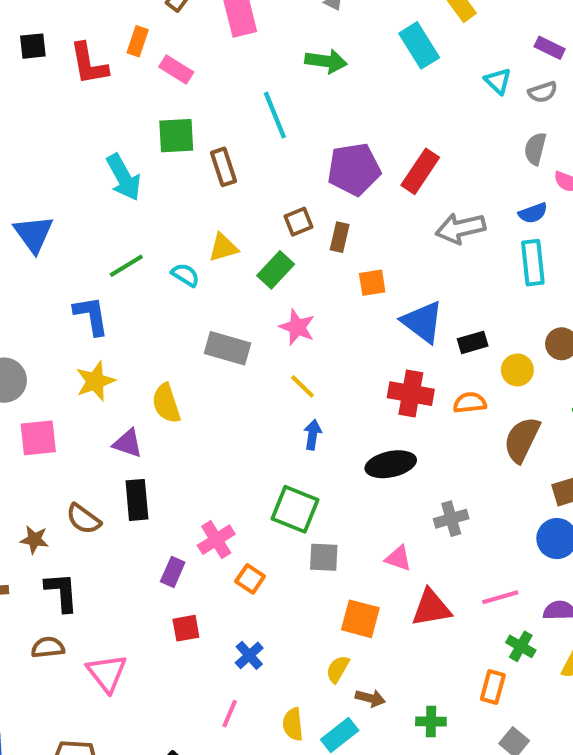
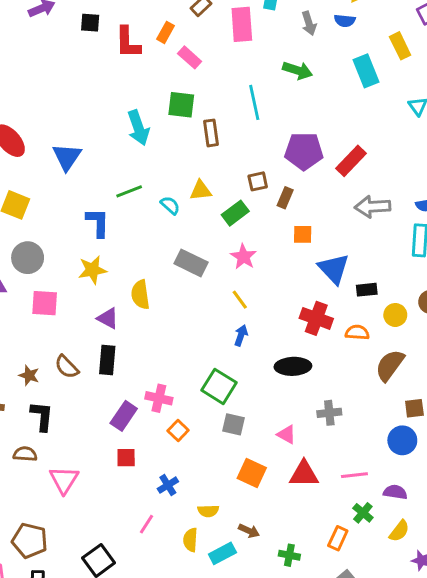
pink cross: (216, 540) -> (159, 398), turned 35
purple rectangle: (173, 572) -> (124, 416), size x1.4
yellow semicircle: (338, 669) -> (208, 511), moved, turned -132

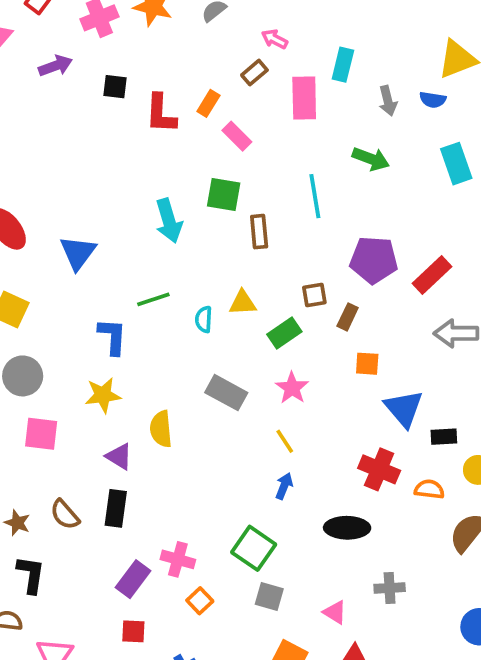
cyan semicircle: (170, 205) -> (204, 319), turned -132

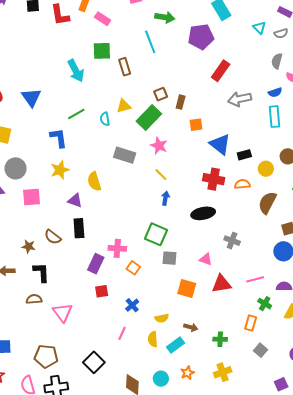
green arrow: (371, 159) -> (165, 17), moved
purple pentagon: (374, 260) -> (201, 37), moved
green rectangle: (284, 333) -> (149, 117), size x1.4
gray cross: (390, 588) -> (232, 241), turned 35

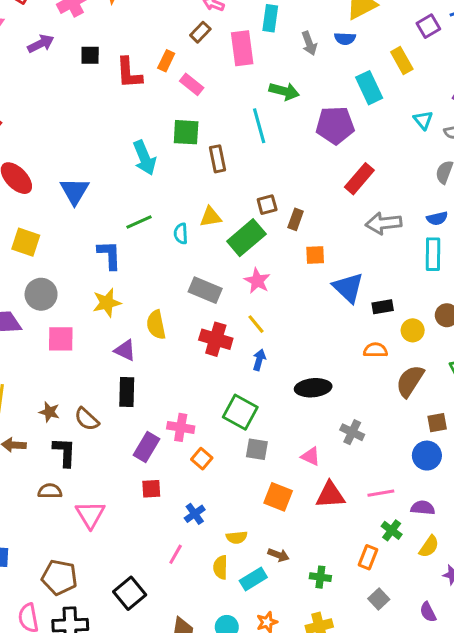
red cross: (214, 179) -> (216, 339), moved
brown semicircle: (53, 237) -> (87, 419), moved

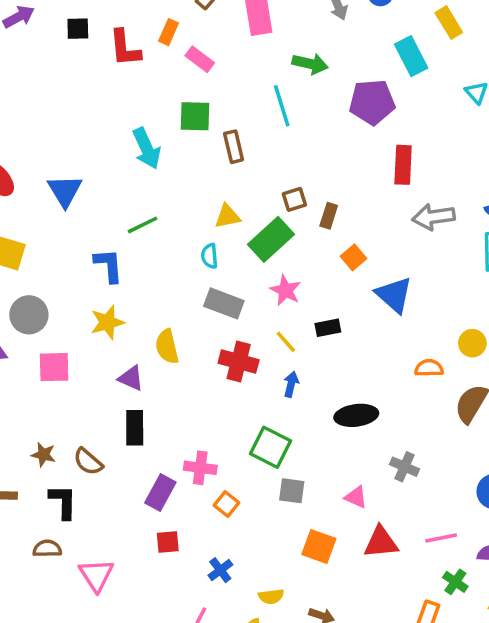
red rectangle: (359, 179) -> (403, 165), turned -36
cyan semicircle: (181, 234) -> (210, 256), moved
orange square: (315, 255) -> (353, 257), turned -36
black rectangle: (383, 307) -> (328, 328), moved

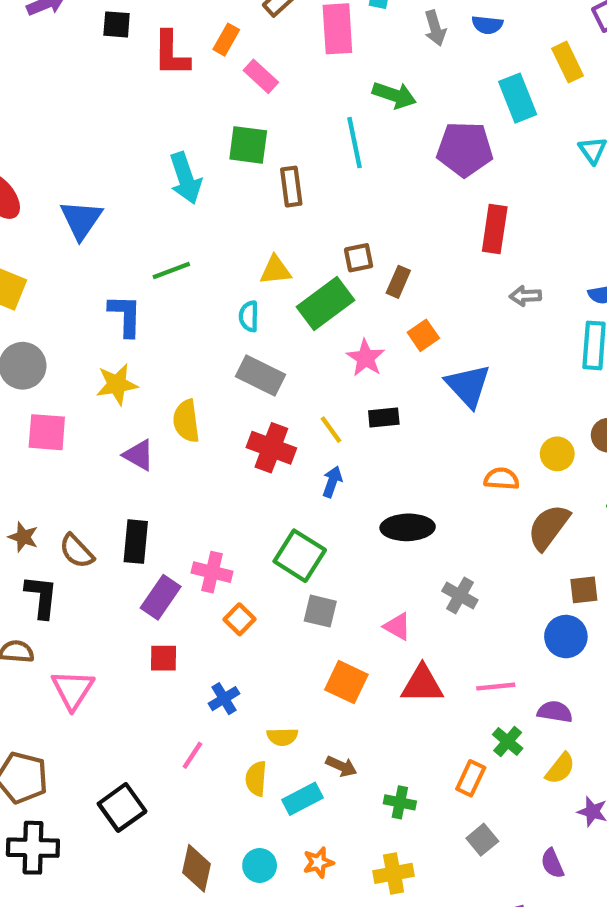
gray arrow: (434, 217) -> (525, 296), size x0.6
pink star: (286, 290) -> (366, 358), moved
black rectangle: (135, 428) -> (136, 542), moved

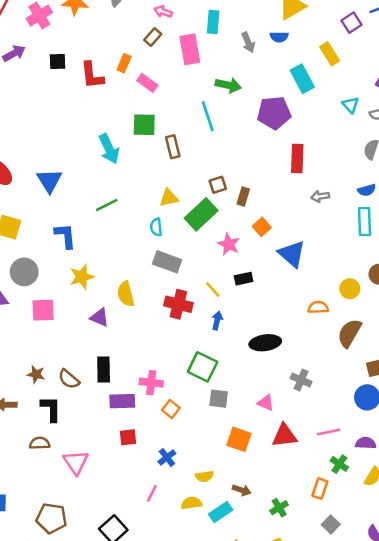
blue L-shape: (125, 315) -> (65, 236), moved
purple rectangle: (161, 597) -> (122, 401), turned 60
yellow semicircle: (256, 779) -> (191, 503), turned 84
green cross: (400, 802) -> (279, 508), turned -36

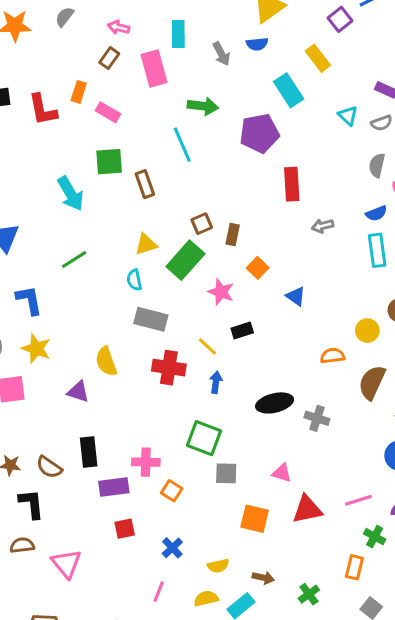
blue triangle: (292, 254) -> (296, 296), size x0.6
yellow star: (82, 277) -> (36, 349), moved, turned -30
gray cross: (301, 380) -> (317, 418), moved

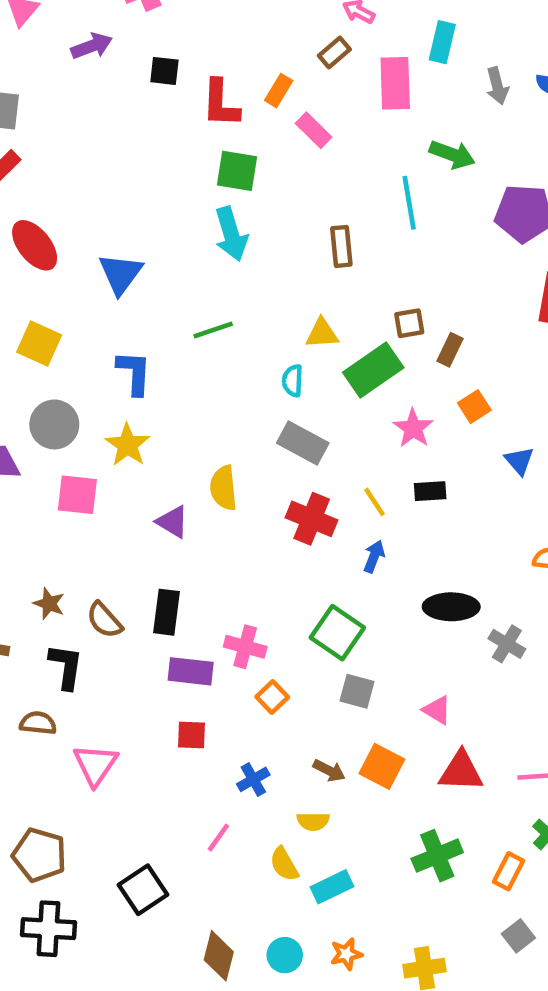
green square: (109, 162) -> (237, 171), moved
brown arrow: (263, 578) -> (329, 771), moved
green cross: (309, 594) -> (437, 856), moved, size x1.5
yellow semicircle: (206, 598) -> (284, 864), turned -120

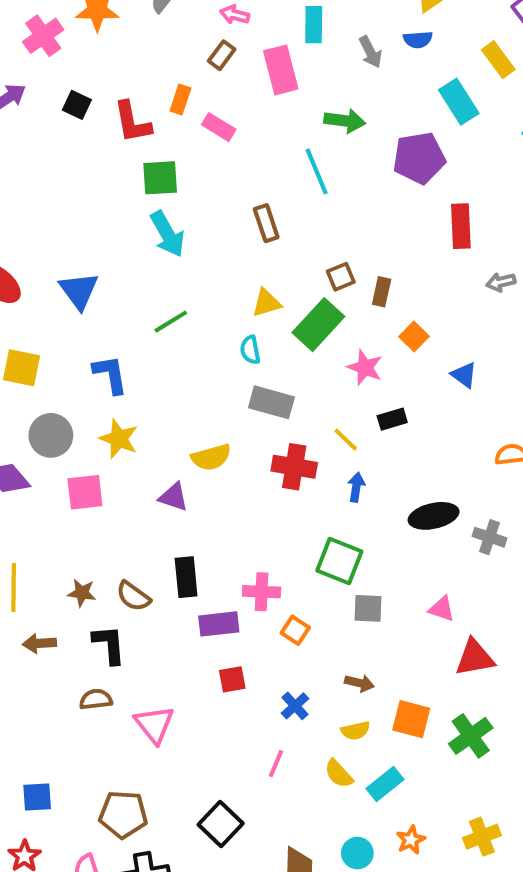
black square: (164, 71) -> (77, 105), turned 32
yellow semicircle: (224, 488) -> (211, 457), turned -87
orange square: (382, 766) -> (411, 719), moved

